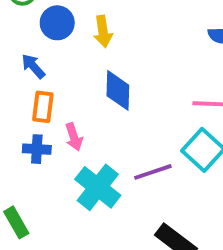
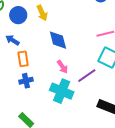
pink arrow: (74, 137) -> (62, 67), moved

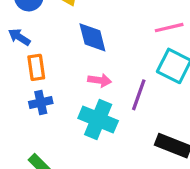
pink arrow: (62, 67) -> (100, 80), turned -48
purple line: (87, 76) -> (139, 95), turned -36

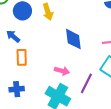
blue diamond: (92, 37) -> (73, 39), moved
blue cross: (41, 103) -> (17, 89), moved

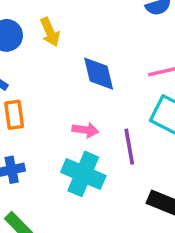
purple line: (86, 83) -> (129, 147), turned -30

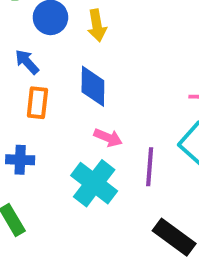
blue diamond: (99, 74) -> (93, 86), moved

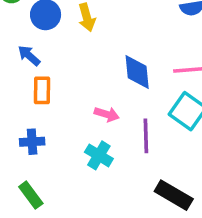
blue diamond: (93, 86) -> (137, 72), moved
cyan cross: (94, 183) -> (99, 155), size x0.7

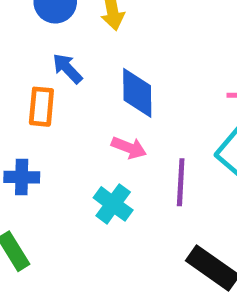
blue arrow: (29, 56) -> (67, 68), moved
blue diamond: (137, 72) -> (137, 93), moved

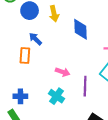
blue diamond: (137, 93) -> (80, 29), moved
blue cross: (22, 177) -> (20, 96), moved

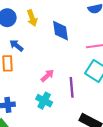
pink arrow: (63, 72) -> (47, 76), turned -56

